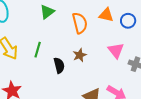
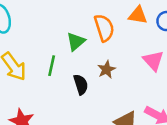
green triangle: (47, 12) -> (76, 42), moved

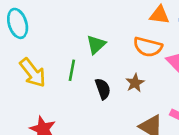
orange semicircle: (104, 28) -> (148, 47), moved, turned 124
brown star: (107, 70) -> (135, 83), moved

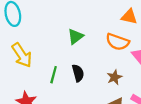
green line: (72, 70) -> (54, 75), moved
brown star: (135, 83) -> (114, 77), moved

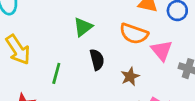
black semicircle: (78, 73) -> (97, 60), moved

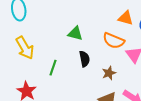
green triangle: (83, 27) -> (75, 34), turned 49

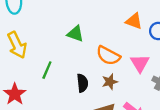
orange semicircle: (114, 41) -> (108, 56), moved
black semicircle: (84, 59) -> (82, 83), moved

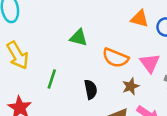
brown star: (110, 82) -> (131, 86), moved

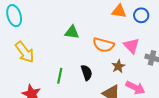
green line: (52, 79) -> (60, 76), moved

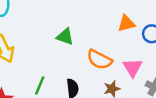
orange triangle: (119, 11) -> (126, 23), turned -35

